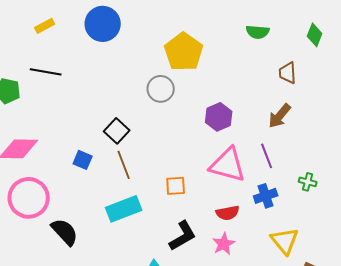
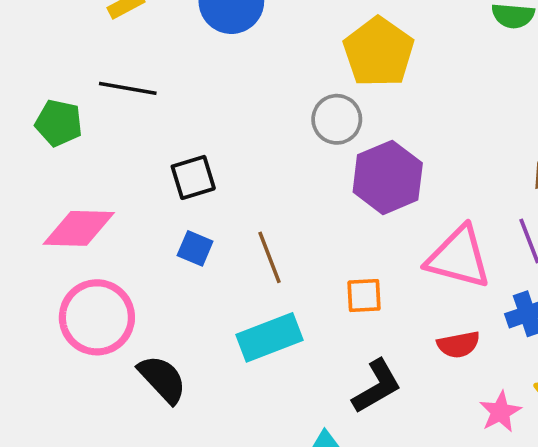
purple hexagon: (219, 117) -> (388, 177), moved, size x1.4
black square: (117, 131) -> (193, 177), moved, turned 30
pink star: (224, 244) -> (500, 412), moved

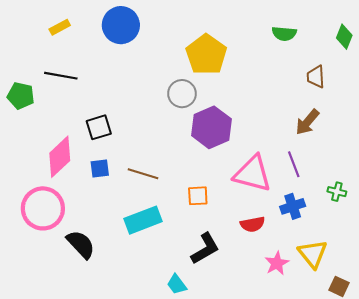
pink diamond: (79, 228) -> (60, 157), moved, turned -45
blue square: (195, 248) -> (100, 168), turned -30
brown line: (270, 257) -> (143, 174), turned -52

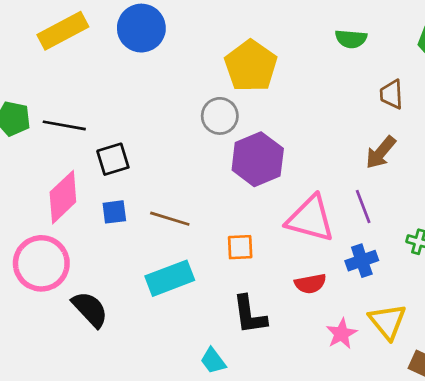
yellow rectangle: (60, 27) -> (63, 31), size x1.8
black line: (61, 76) -> (64, 125), moved
black L-shape: (205, 249) -> (250, 315), turned 112

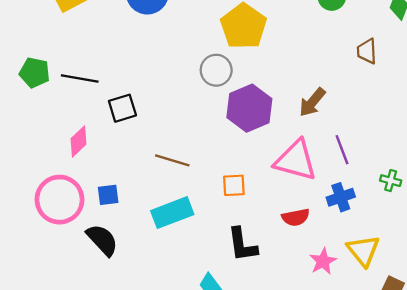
brown arrow: (381, 152) -> (312, 102), moved
pink diamond: (63, 197) -> (78, 141), size x0.7
blue square: (114, 212) -> (108, 195), moved

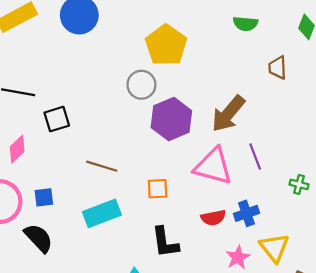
brown arrow: (312, 102) -> (228, 114), size x1.4
blue cross: (341, 197) -> (246, 213), moved

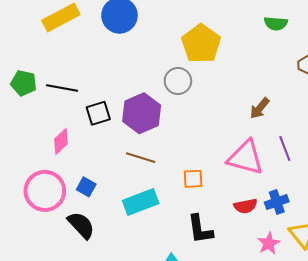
brown arrow: (228, 114) -> (260, 108), size x0.6
purple hexagon: (171, 119) -> (142, 113), moved
blue square: (44, 197) -> (86, 187), turned 36

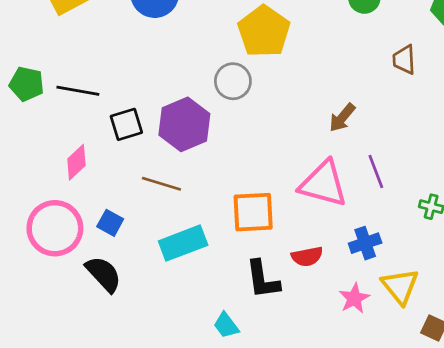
brown line: (141, 158) -> (161, 184), moved
orange square: (193, 179) -> (253, 212), size x1.6
red semicircle: (246, 206) -> (307, 257), moved

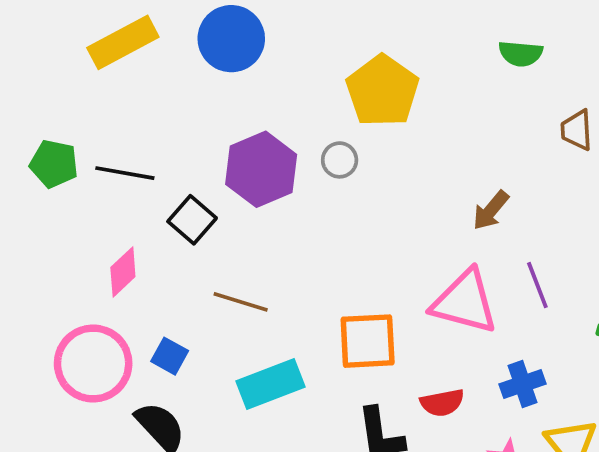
gray circle: (233, 81) -> (340, 160), size x0.7
black square: (126, 124) -> (192, 220), turned -32
purple hexagon: (184, 124) -> (261, 169), moved

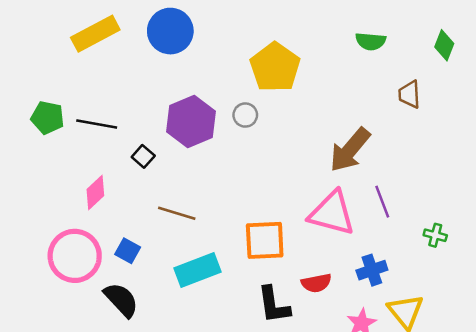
brown arrow: (491, 210) -> (350, 150), size x1.6
black square: (192, 220) -> (143, 156), size x0.7

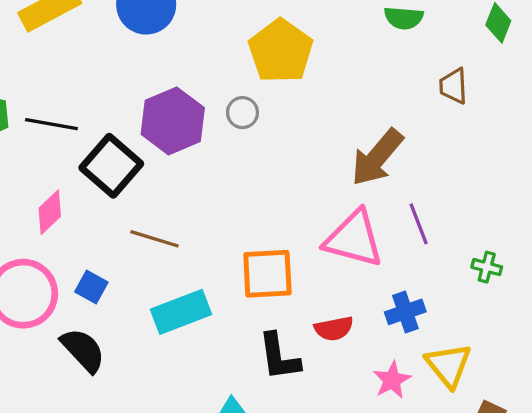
black square: (143, 156) -> (111, 166), size x2.0

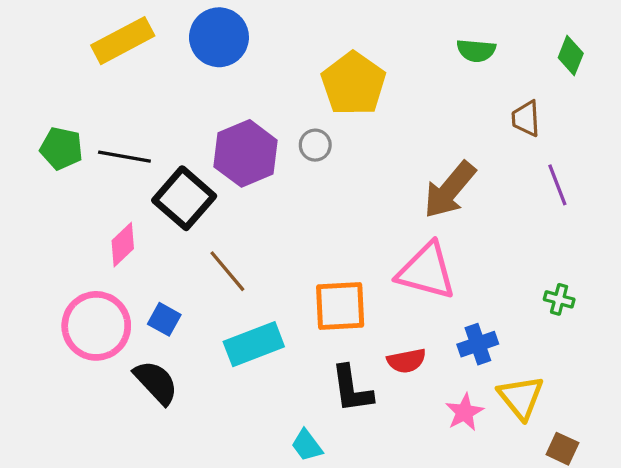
purple line: (419, 224) -> (557, 185), moved
brown line: (154, 239) -> (227, 271), turned 33

